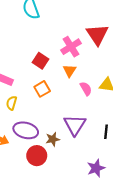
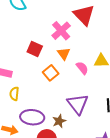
orange square: (42, 89) -> (51, 73), moved

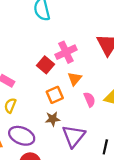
pink cross: (61, 31) -> (66, 52), moved
brown star: (59, 121) -> (53, 119), moved

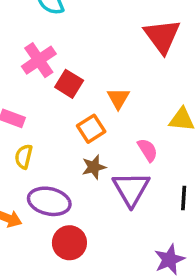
pink cross: (66, 52) -> (39, 60), moved
pink semicircle: (90, 100) -> (148, 150), moved

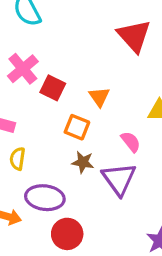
orange square: (91, 129) -> (77, 127), turned -30
brown star: (94, 167) -> (83, 162), turned 30

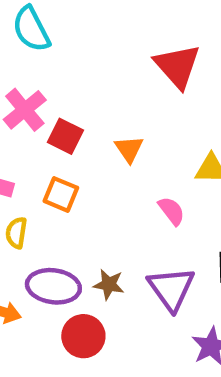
orange square: (77, 127) -> (61, 194), moved
brown star: (83, 162) -> (109, 285), moved
purple triangle: (119, 179) -> (171, 289), moved

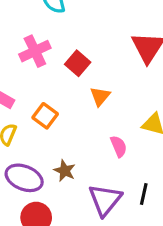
red square: (65, 136) -> (78, 63), moved
brown star: (109, 285) -> (65, 171), moved

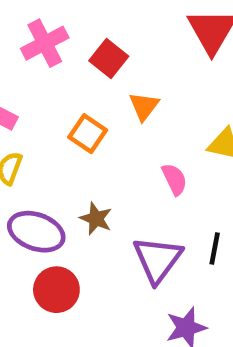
orange square: (45, 116) -> (88, 134), moved

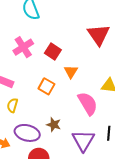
pink semicircle: (174, 179) -> (88, 103), size x1.6

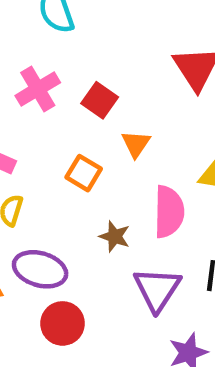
pink semicircle: (88, 103) -> (169, 212), turned 30
brown star: (54, 125) -> (115, 236), moved

